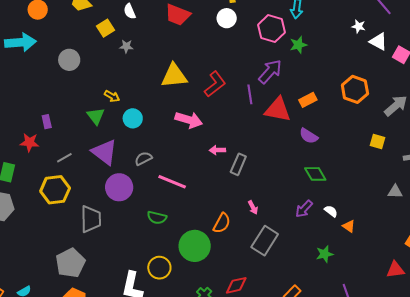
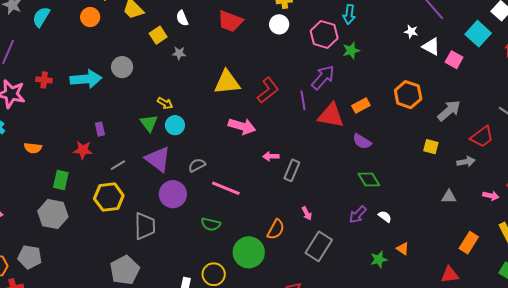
cyan arrow: (20, 42) -> (86, 79), moved
cyan circle: (133, 118) -> (175, 125), moved
orange triangle: (349, 226) -> (403, 249), moved

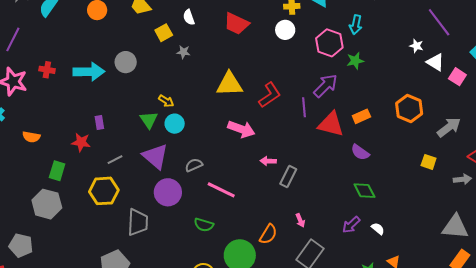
gray triangle: (449, 197) -> (455, 227), moved, size x1.8

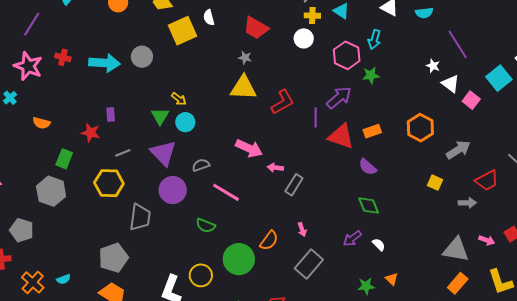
yellow square: (164, 33) -> (182, 31), size x1.6
gray star: (183, 52) -> (245, 58), moved
pink arrow: (241, 129) -> (249, 148), moved

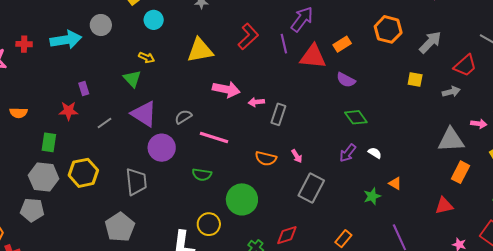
yellow triangle: (243, 88) -> (200, 50), moved
cyan circle: (185, 122) -> (154, 20), moved
yellow hexagon: (109, 183) -> (83, 173), moved
gray pentagon: (22, 230) -> (32, 210), moved
orange semicircle: (269, 241) -> (266, 158), moved, turned 80

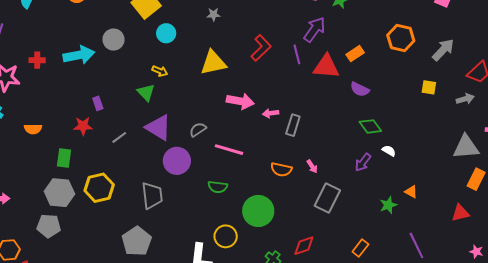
white semicircle: (375, 153) -> (389, 151), moved

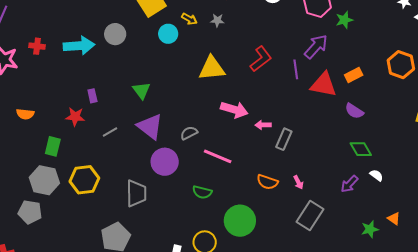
yellow arrow: (160, 71) -> (189, 19), moved

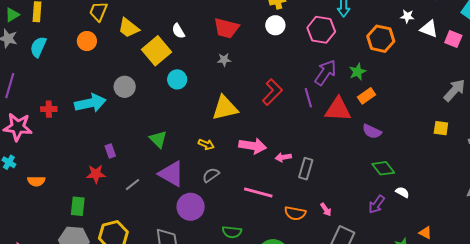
yellow arrow: (189, 19) -> (206, 144), moved
green star: (344, 20) -> (358, 72), moved
orange hexagon: (401, 65) -> (381, 39), moved
orange semicircle: (25, 114) -> (36, 181), moved
pink line: (218, 156) -> (258, 193), moved

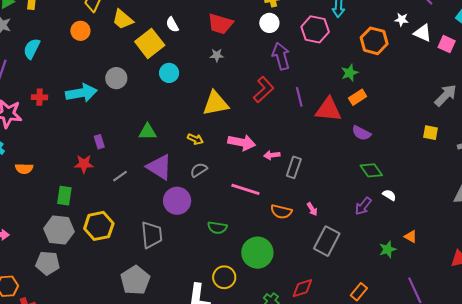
cyan semicircle: (38, 47) -> (32, 49), moved
purple arrow: (325, 73) -> (281, 56), moved, turned -52
green triangle: (158, 139) -> (148, 132), turned -48

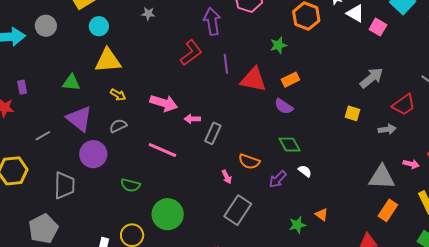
orange rectangle: (358, 97) -> (290, 80), moved
yellow triangle: (216, 103) -> (108, 60), moved
gray line: (120, 176) -> (43, 136), moved
orange semicircle: (281, 212) -> (249, 161), moved

